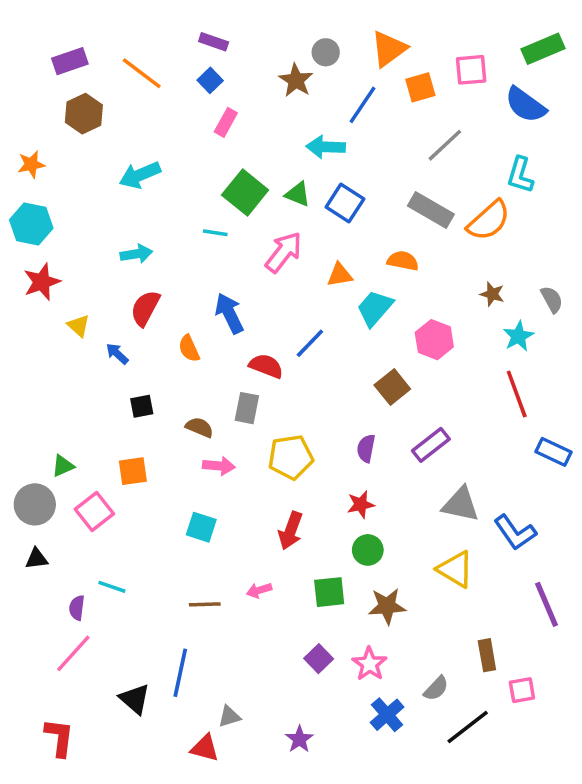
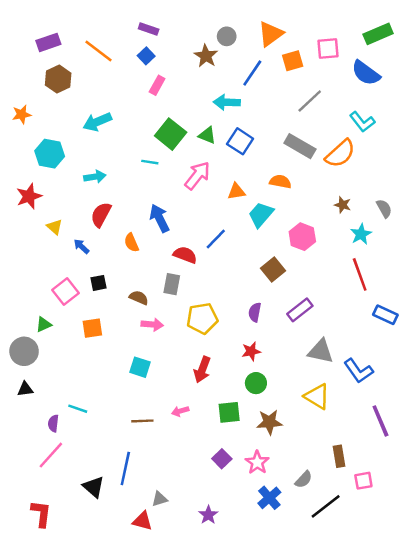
cyan L-shape: (520, 175) -> (362, 122), turned -55
cyan hexagon: (31, 224) -> (50, 154), moved
pink square: (94, 511) -> (66, 291), moved

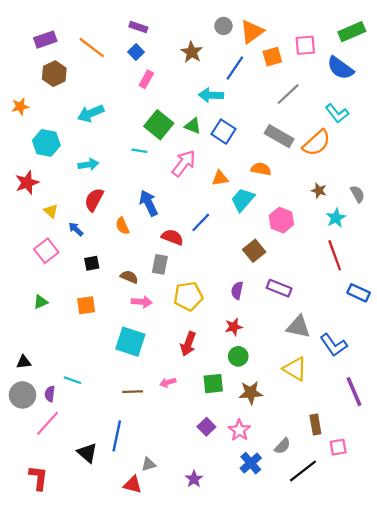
gray circle: (227, 36) -> (223, 26), moved
pink square: (66, 291) -> (46, 251), moved
purple rectangle: (300, 310) -> (279, 288), turned 60
gray circle: (24, 351) -> (23, 395), moved
cyan square: (140, 367) -> (130, 342), size x1.5

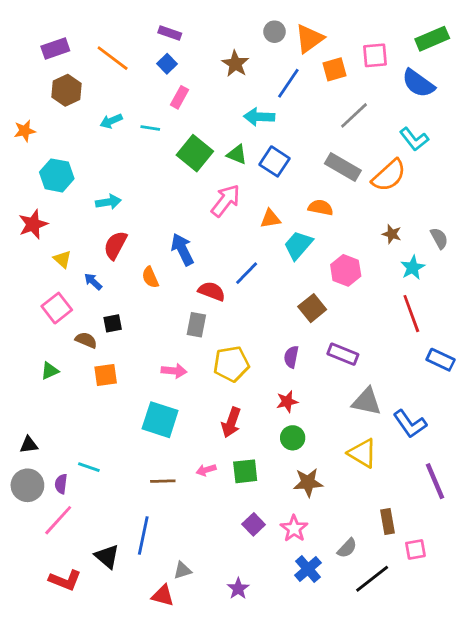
cyan arrow: (91, 113) -> (111, 121), moved, size x0.7
cyan line: (139, 151) -> (150, 128), moved
brown semicircle: (129, 277) -> (86, 340), moved
green square: (213, 384) -> (245, 471), moved
red L-shape: (38, 478) -> (65, 580), moved, turned 105

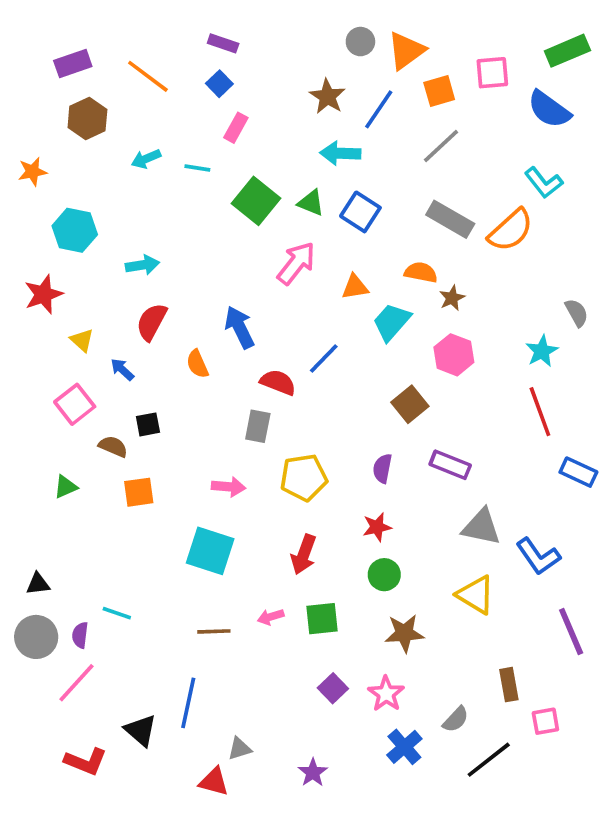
brown star: (235, 64) -> (327, 97), moved
gray line: (354, 115) -> (441, 146), moved
brown star: (392, 234) -> (452, 298), moved, turned 30

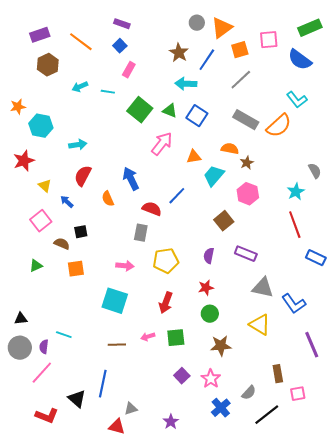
orange star: (32, 172) -> (18, 107), moved

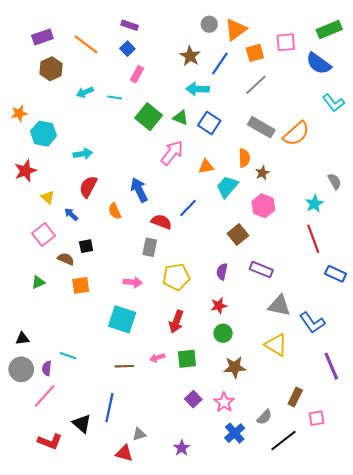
cyan L-shape: (297, 100) -> (333, 103), moved
orange semicircle: (230, 149) -> (244, 158), turned 78
brown rectangle: (278, 374) -> (295, 397), turned 36

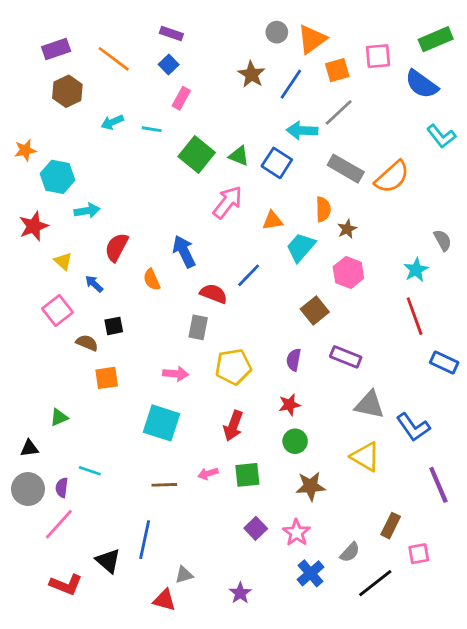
cyan arrow: (198, 89) -> (302, 131), moved
cyan arrow: (83, 154) -> (87, 211), moved
green triangle: (38, 282) -> (59, 417), moved

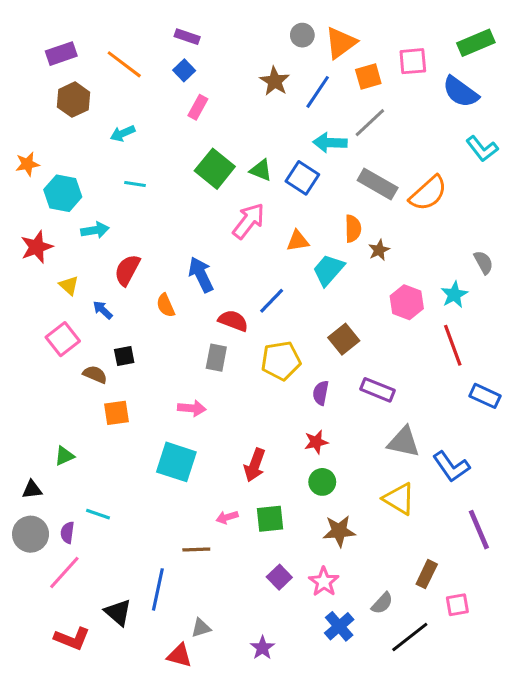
cyan line: (152, 129) -> (135, 184), moved
pink hexagon: (348, 273) -> (407, 302), moved
yellow pentagon: (233, 367) -> (281, 361), moved
brown line: (164, 485) -> (196, 549), moved

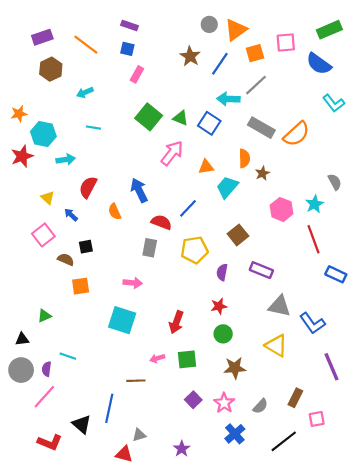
blue square: (184, 70) -> (127, 49), turned -32
red star: (37, 247) -> (22, 156), moved
gray semicircle: (382, 603) -> (260, 406), moved

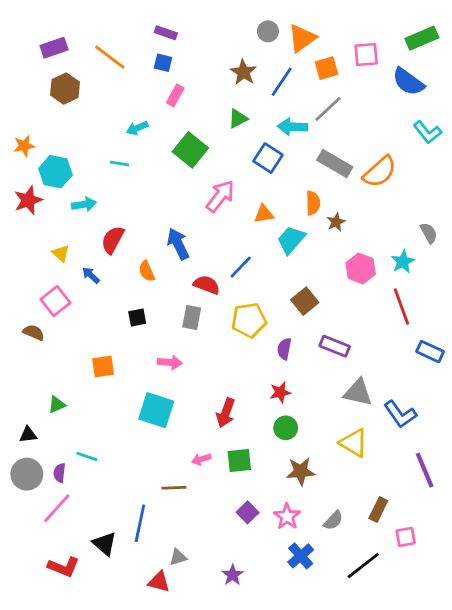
cyan arrow: (85, 92) -> (137, 128), moved
green triangle: (181, 118) -> (238, 119), moved, turned -49
black square: (86, 247) -> (137, 317), moved
brown semicircle: (66, 259) -> (34, 332), moved

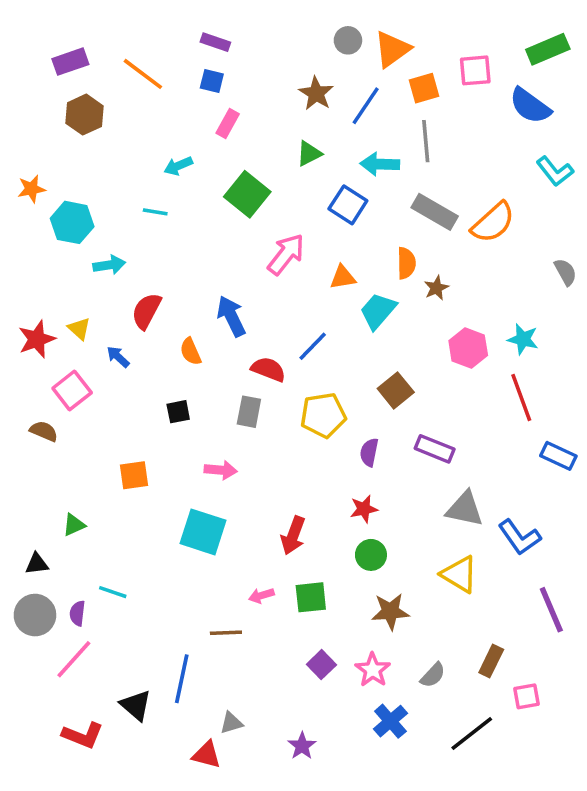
gray line: (328, 109) -> (426, 141), turned -52
red star: (28, 200) -> (37, 339), moved
gray semicircle: (429, 233) -> (565, 272), moved
cyan star: (403, 262) -> (523, 339), turned -30

